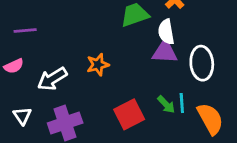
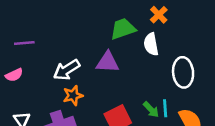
purple triangle: (165, 52) -> (108, 62), moved
orange star: (98, 65) -> (73, 95), moved
white arrow: (52, 79) -> (67, 70), moved

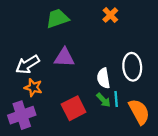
green trapezoid: (123, 29) -> (57, 18), moved
white semicircle: (151, 44) -> (103, 78), moved
orange star: (73, 95) -> (33, 87), turned 30

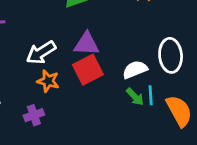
white semicircle: (103, 78) -> (135, 70), turned 78
red square: (74, 108) -> (88, 70), moved
purple cross: (22, 115) -> (34, 115), size x0.6

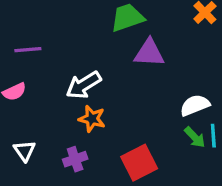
purple triangle: (87, 44) -> (149, 53), moved
red square: (88, 70) -> (139, 163), moved

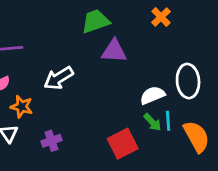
orange star: (92, 119) -> (22, 107), moved
red square: (139, 163) -> (123, 144), moved

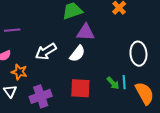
white semicircle: (152, 95) -> (77, 54), moved, turned 150
purple cross: (51, 141) -> (41, 96), size x1.5
red square: (123, 144) -> (80, 88), moved, turned 30

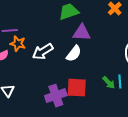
orange star: (19, 72) -> (18, 44), moved
purple cross: (41, 96) -> (56, 96), moved

